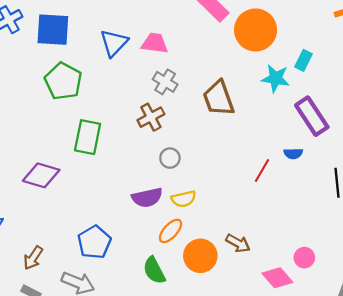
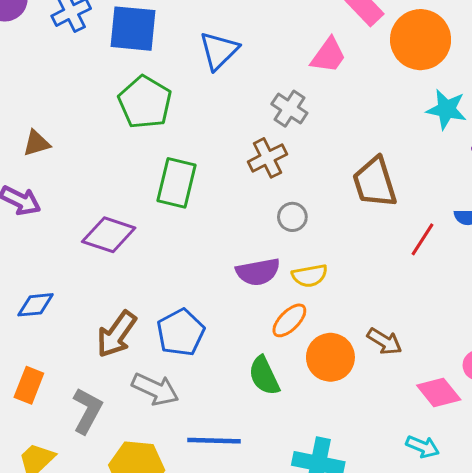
pink trapezoid: (155, 43) -> (328, 55), moved, turned 116
brown trapezoid: (219, 98) -> (375, 182), moved
brown arrow: (33, 258) -> (117, 334), moved, size x1.4

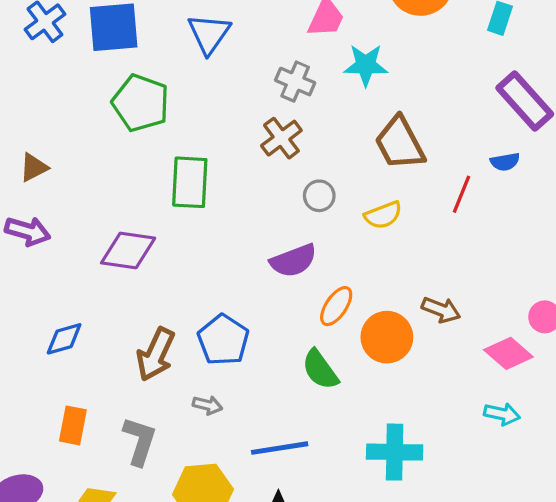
cyan star: (446, 109) -> (366, 65), moved
yellow semicircle: (310, 276) -> (383, 215), moved
gray arrow: (155, 389) -> (207, 405), size x0.6

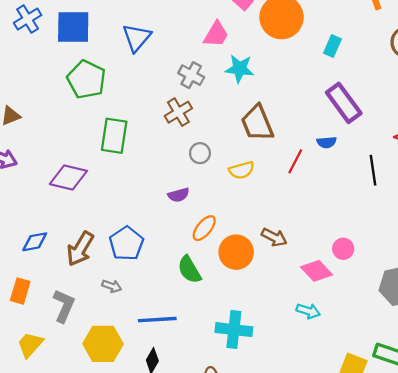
purple semicircle: (293, 261) -> (179, 195), size x0.7
blue diamond: (64, 339) -> (35, 242), moved

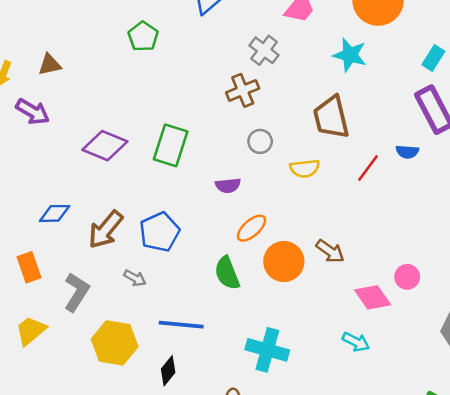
cyan rectangle: (332, 46) -> (433, 58), moved
cyan star: (240, 69) -> (350, 55), moved
green pentagon: (86, 79) -> (143, 37), size x0.7
green rectangle: (114, 136) -> (171, 145), moved
orange rectangle: (20, 291) -> (29, 267), turned -45

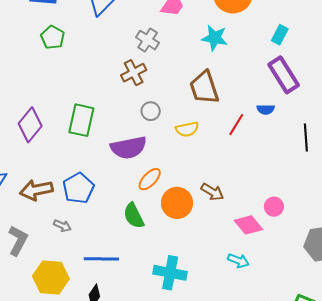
purple diamond: (105, 146) -> (30, 125), turned -68
purple semicircle: (228, 185) -> (129, 148), size x1.8
brown arrow: (106, 230) -> (36, 190), turned 44

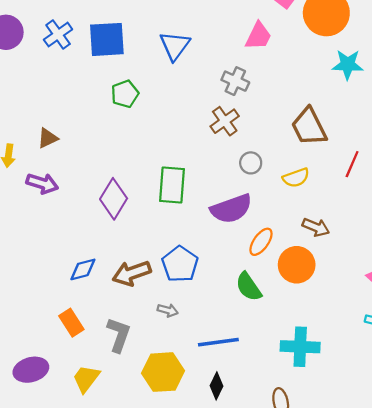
green pentagon: (53, 37) -> (125, 94), turned 30
cyan star: (215, 38) -> (348, 65), moved
brown arrow: (212, 192) -> (316, 227), moved

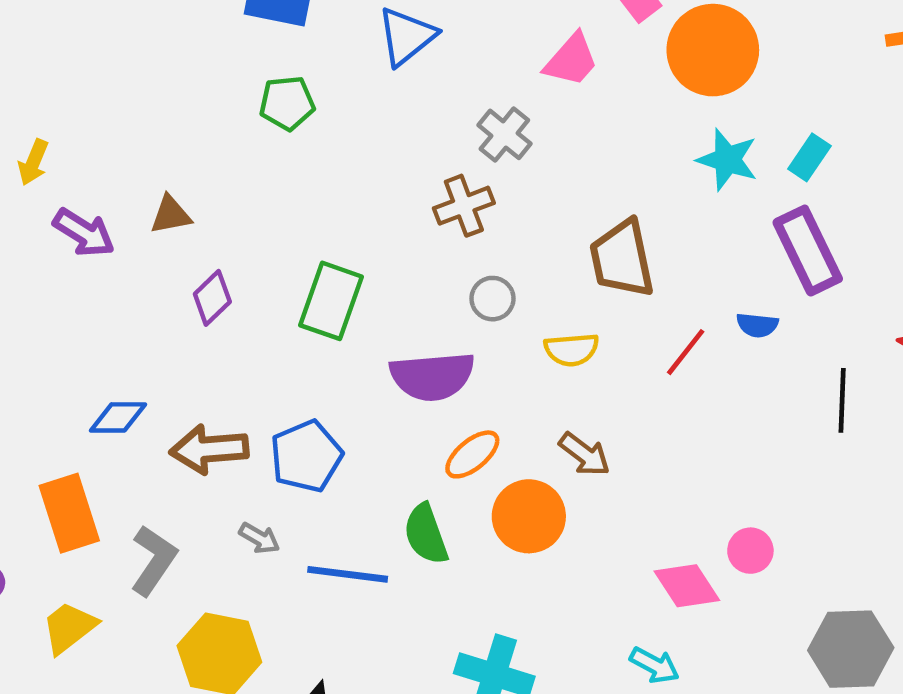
brown triangle: (48, 138) -> (171, 215), moved
purple diamond: (114, 199) -> (212, 298), size x0.7
orange rectangle: (71, 323) -> (69, 513), size x1.4
blue line: (218, 342) -> (348, 574), moved

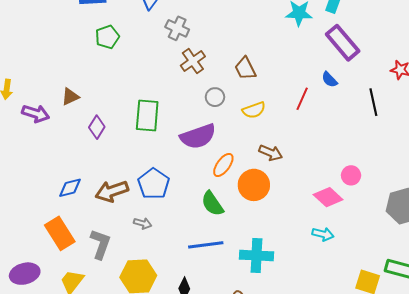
gray cross: (504, 134) -> (177, 28), moved
brown trapezoid: (622, 259) -> (245, 68), moved, size x0.7
blue semicircle: (757, 325) -> (329, 80), turned 54
blue line: (348, 574) -> (206, 245), moved

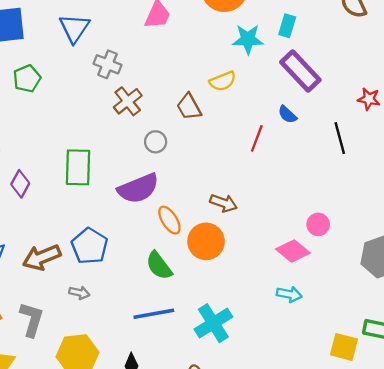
yellow semicircle: (254, 110) -> (223, 81), moved
orange ellipse: (223, 165) -> (169, 220), turned -65
cyan cross: (256, 255) -> (213, 323), turned -32

